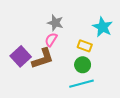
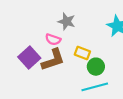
pink semicircle: (51, 40) -> (53, 39), moved, turned -104
yellow rectangle: (85, 46) -> (82, 53), moved

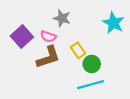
yellow rectangle: (82, 53) -> (78, 50), turned 35
purple square: (29, 58) -> (22, 37), moved

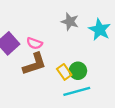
gray star: (62, 18) -> (70, 22), moved
yellow rectangle: (78, 50) -> (64, 72), moved

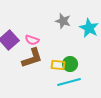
yellow rectangle: (64, 72) -> (58, 65), turned -48

